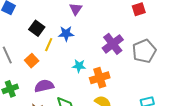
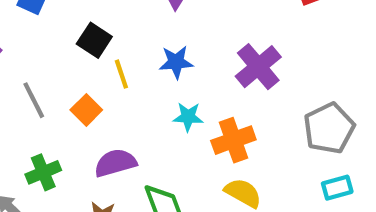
blue star: (66, 34) -> (176, 62), moved
yellow line: (49, 45) -> (121, 74), turned -40
gray pentagon: (144, 51) -> (329, 128), moved

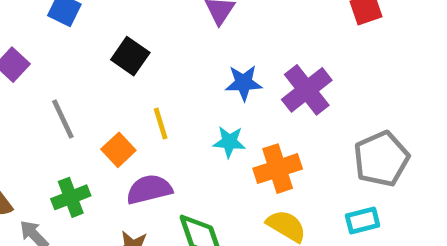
blue star: (176, 62) -> (244, 83), moved
yellow line: (121, 74) -> (161, 124), moved
orange square: (86, 110) -> (118, 150), moved
cyan rectangle: (337, 188) -> (363, 220), moved

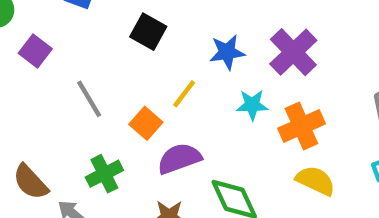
blue star: (244, 83) -> (227, 52), moved
purple cross: (307, 90) -> (293, 52), moved
yellow line: (161, 124) -> (184, 94), turned 60

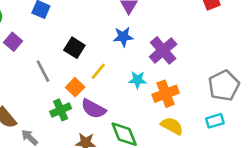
black square: (148, 32) -> (74, 48), moved
blue star: (227, 52) -> (123, 37), moved
purple semicircle: (179, 159) -> (93, 109), turned -135
green cross: (104, 174) -> (61, 110), moved

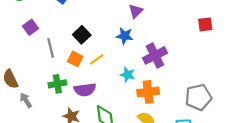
purple square: (13, 42) -> (31, 27), moved
orange square: (75, 87) -> (75, 59), moved, turned -32
purple semicircle: (93, 109) -> (85, 90), turned -50

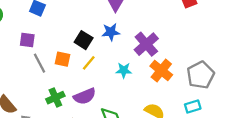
purple square: (31, 27) -> (27, 40), moved, turned -32
black square: (82, 35) -> (84, 40), moved
orange square: (75, 59) -> (62, 59), moved
orange cross: (148, 92) -> (161, 70), moved, turned -30

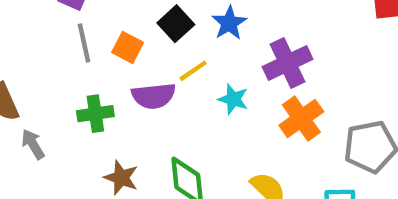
blue star: (111, 32) -> (229, 23), turned 30
yellow line: (89, 63) -> (193, 71), moved
purple semicircle: (85, 96) -> (154, 96), moved

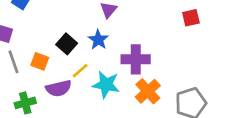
purple cross: (288, 63) -> (136, 59), turned 32
cyan star: (233, 99) -> (106, 85), size x1.5

